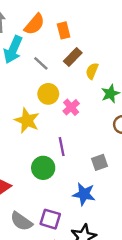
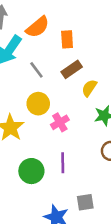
purple line: (62, 147) -> (63, 163), moved
gray square: (100, 162) -> (85, 202), moved
green circle: (43, 168) -> (31, 171), moved

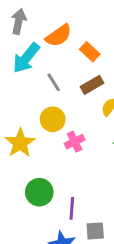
orange rectangle: (67, 39) -> (90, 52), turned -48
purple line: (63, 163) -> (72, 208), moved

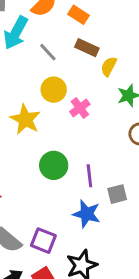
brown rectangle: (92, 85) -> (87, 48), turned 65

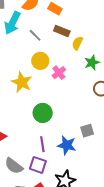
purple line: (89, 176) -> (42, 144), moved

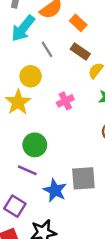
yellow circle: (40, 61) -> (31, 76), moved
gray square: (87, 131) -> (83, 178), size x1.5
purple line: (42, 144) -> (27, 170), moved, turned -70

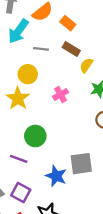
gray line: (47, 49) -> (41, 49), turned -48
purple line: (27, 170) -> (19, 159), moved

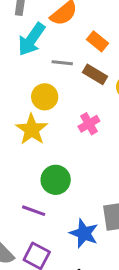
orange rectangle: (68, 23) -> (98, 41), moved
brown rectangle: (71, 49) -> (95, 74), moved

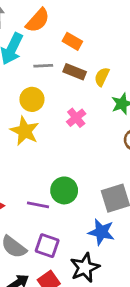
green circle: (56, 180) -> (64, 190), moved
blue star: (84, 233) -> (101, 232), moved

